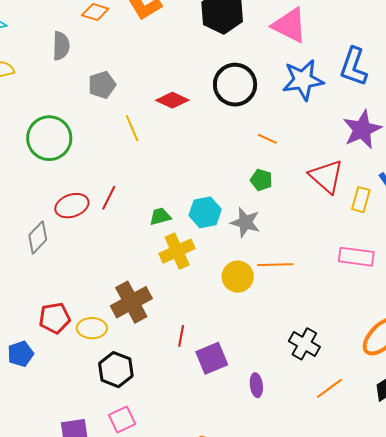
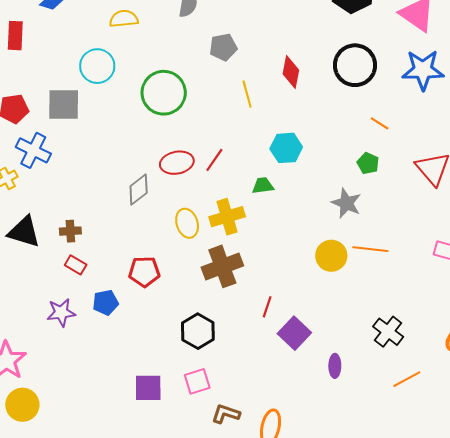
red diamond: (172, 100) -> (291, 72), turned 68
cyan hexagon: (205, 212) -> (286, 148), moved
yellow cross: (177, 251) -> (227, 217), moved
yellow ellipse: (92, 328) -> (187, 223), moved, turned 64
purple square: (212, 358) -> (294, 333), turned -32

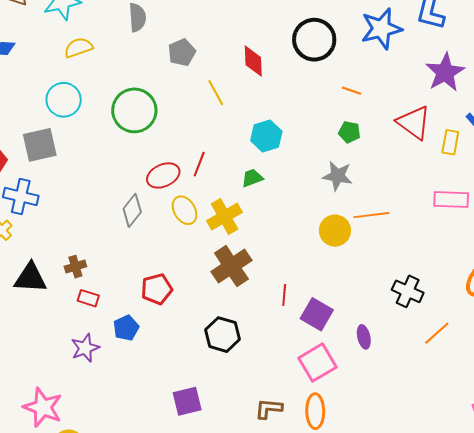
yellow ellipse: (187, 223) -> (185, 210), moved
pink square: (197, 381) -> (317, 363), moved, size x1.4

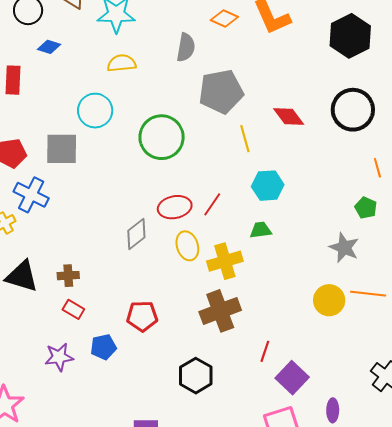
gray pentagon: (182, 52) -> (221, 92), size x1.6
red diamond: (253, 61) -> (289, 116), turned -48
orange line: (352, 91) -> (377, 168), turned 42
cyan hexagon: (266, 136) -> (268, 186), moved

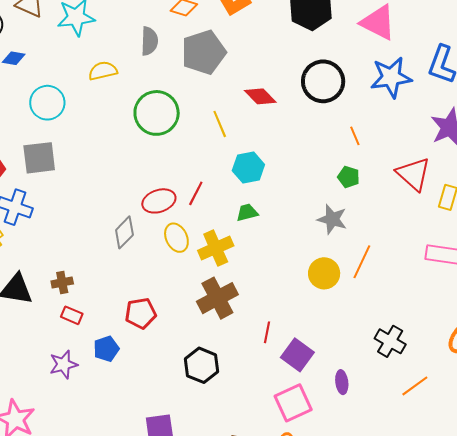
yellow semicircle: (122, 63) -> (103, 71), moved
gray pentagon: (221, 92) -> (204, 52), moved
cyan circle: (95, 111) -> (47, 103), moved
green circle: (162, 137) -> (157, 113), moved
orange line: (368, 294) -> (362, 262), turned -64

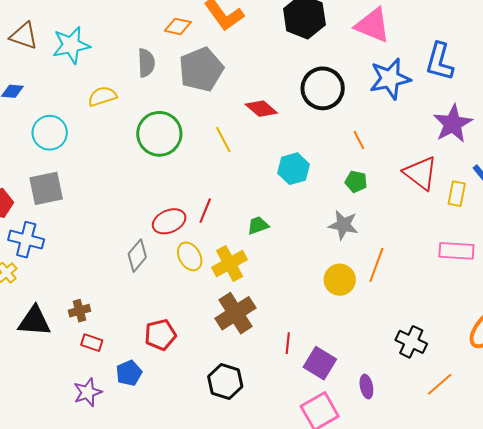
cyan hexagon: (248, 168) -> (293, 169), moved

